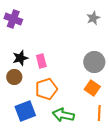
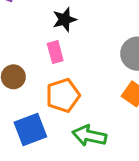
black star: (20, 58) -> (64, 20), moved

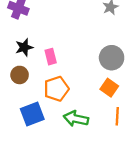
black star: (64, 20) -> (24, 47), moved

